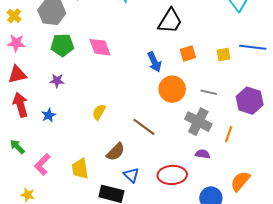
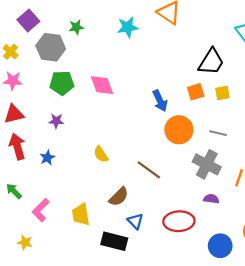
black trapezoid: (170, 21) -> (211, 62), moved
yellow square: (223, 55) -> (222, 93), moved
yellow semicircle: (99, 112) -> (101, 154), turned -63

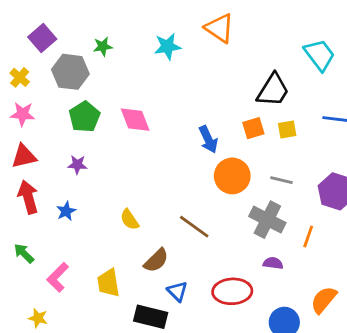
green pentagon: (62, 83) -> (84, 117), turned -30
yellow semicircle: (101, 154) -> (129, 220), moved

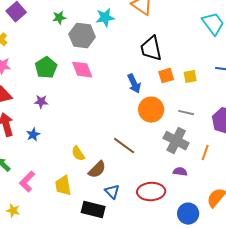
gray hexagon: (70, 72) -> (82, 36), moved
black trapezoid: (273, 90) -> (151, 49), moved, turned 136
yellow semicircle: (129, 220) -> (78, 154), moved

